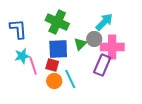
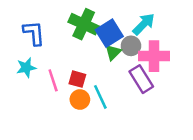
blue square: (58, 49) -> (109, 33), moved, turned -30
cyan star: (22, 56) -> (26, 68), moved
purple rectangle: (102, 65) -> (141, 79), turned -55

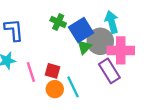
green cross: (84, 24) -> (58, 22), size x0.6
cyan arrow: (144, 24) -> (112, 22), turned -60
gray circle: (131, 46) -> (100, 41), size x1.5

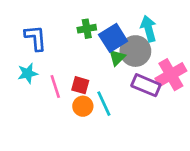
green cross: (58, 22) -> (87, 29), turned -35
pink cross: (121, 50) -> (171, 75), moved, turned -30
purple rectangle: (109, 71) -> (146, 85), turned -35

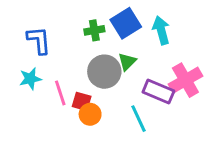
blue square: (113, 38) -> (126, 23), moved
gray circle: (135, 51) -> (104, 72), moved
red square: (80, 85) -> (82, 101), moved
cyan line: (104, 104) -> (138, 119), moved

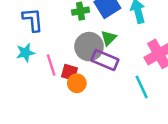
purple rectangle: (158, 91) -> (105, 60), moved
cyan line: (138, 119) -> (142, 87), moved

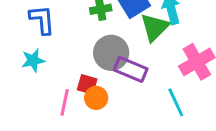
green triangle: (109, 38) -> (155, 27), moved, size x1.5
pink line: (51, 65) -> (65, 102), moved, turned 30

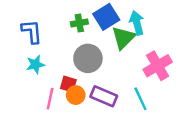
cyan star: (33, 60) -> (35, 64), moved
purple rectangle: (131, 69) -> (104, 96), moved

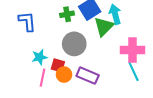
cyan star: (35, 64) -> (39, 57), moved
pink cross: (158, 66) -> (133, 50), turned 30
cyan line: (140, 99) -> (134, 71), moved

